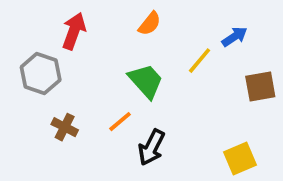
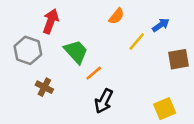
orange semicircle: (150, 24) -> (116, 16), moved
green trapezoid: (146, 81) -> (76, 52), moved
orange line: (120, 122) -> (94, 73), moved

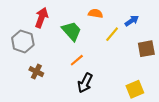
orange semicircle: (116, 16) -> (95, 13), turned -120
green trapezoid: (76, 52) -> (72, 31), moved

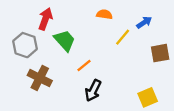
green trapezoid: (72, 31) -> (65, 41), moved
brown cross: (36, 72) -> (40, 78), size x1.5

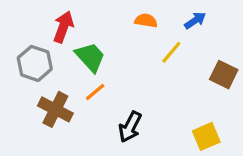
blue arrow: (144, 22) -> (195, 21), moved
brown square: (160, 53) -> (224, 75), turned 36
orange line: (84, 66) -> (95, 92), moved

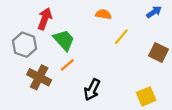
blue arrow: (195, 21) -> (154, 12), moved

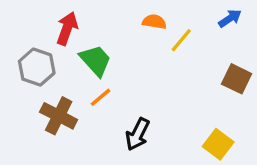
yellow line: (121, 37) -> (181, 40), moved
yellow square: (146, 96) -> (218, 144), turned -30

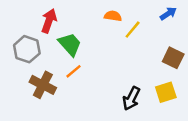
black arrow: (138, 134) -> (131, 98), moved
yellow square: (218, 144) -> (166, 92), moved, turned 35

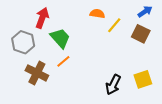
brown square: (173, 58) -> (141, 34), moved

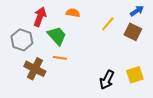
orange semicircle: (97, 14) -> (73, 13), moved
orange line: (63, 61) -> (60, 58), turned 48

